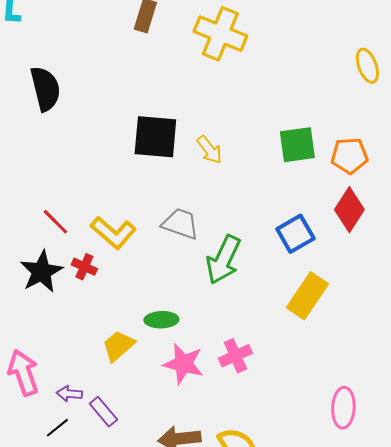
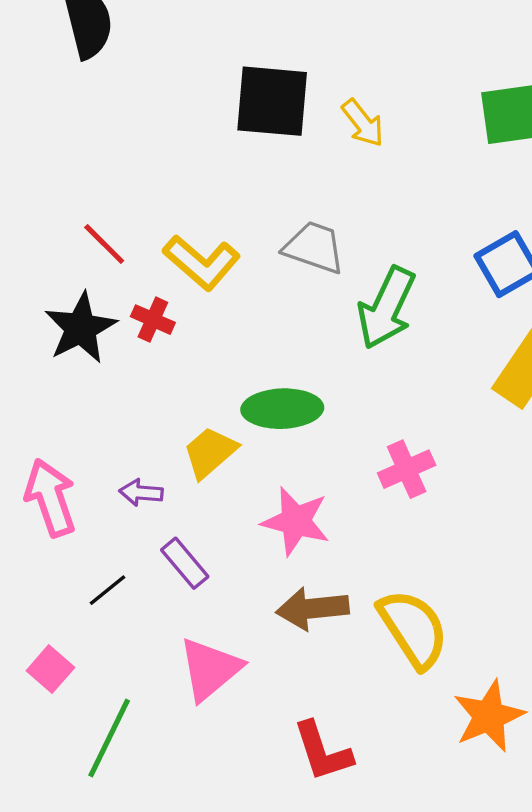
green ellipse: (161, 320) -> (282, 409), size x1.4
pink star: (183, 364) -> (296, 521), moved
purple arrow: (69, 394) -> (141, 493), moved

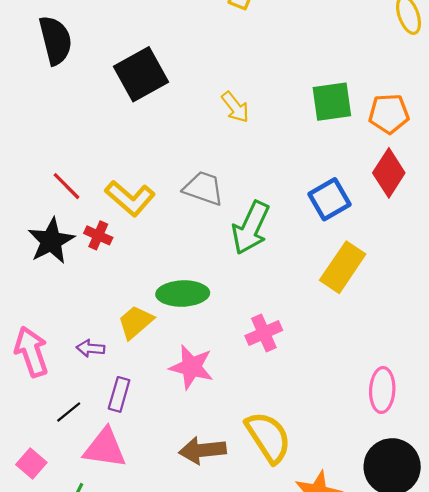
black square: (272, 101) -> (141, 74), moved, turned -34
purple rectangle: (185, 563) -> (119, 394), turned 56
brown arrow: (312, 609) -> (202, 450), moved
pink triangle: (210, 669) -> (105, 448), moved, turned 48

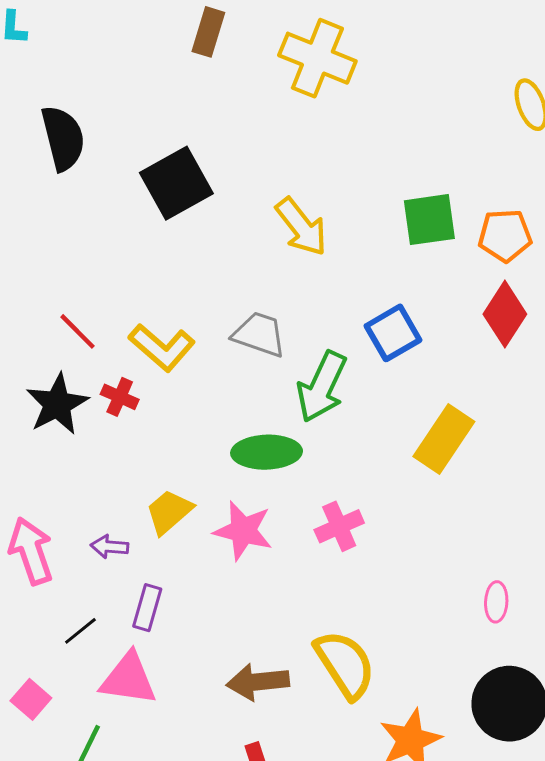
yellow arrow: (235, 107) -> (301, 227), size x1.4
blue square: (330, 199) -> (393, 333), moved
green ellipse: (183, 294) -> (267, 452), moved
pink star: (191, 367) -> (243, 531), moved
pink ellipse: (382, 390) -> (496, 602), size x0.7

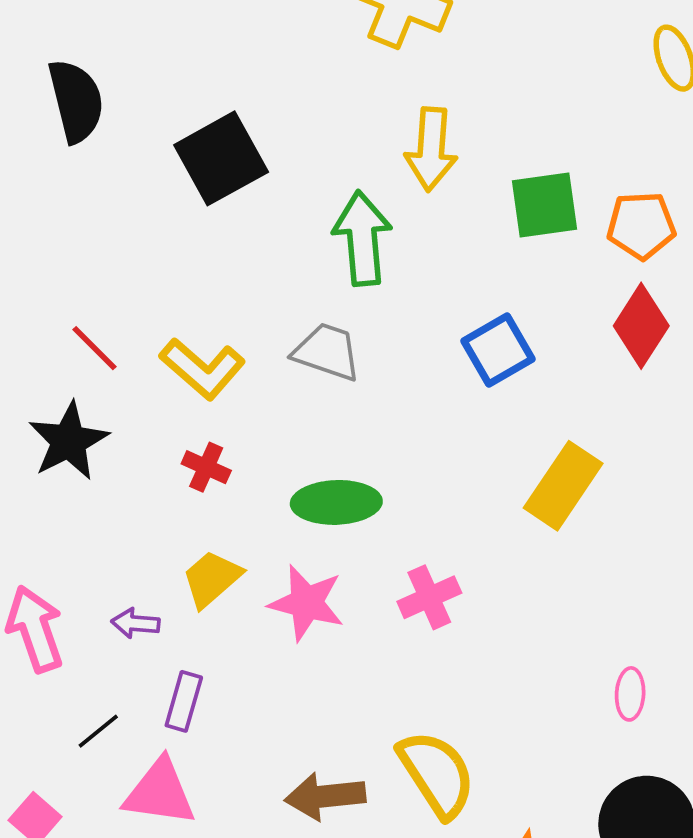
yellow arrow: (301, 227) -> (431, 149), moved, turned 42
green arrow: (322, 387) -> (362, 238), moved, turned 150
red cross: (120, 397) -> (206, 467), moved

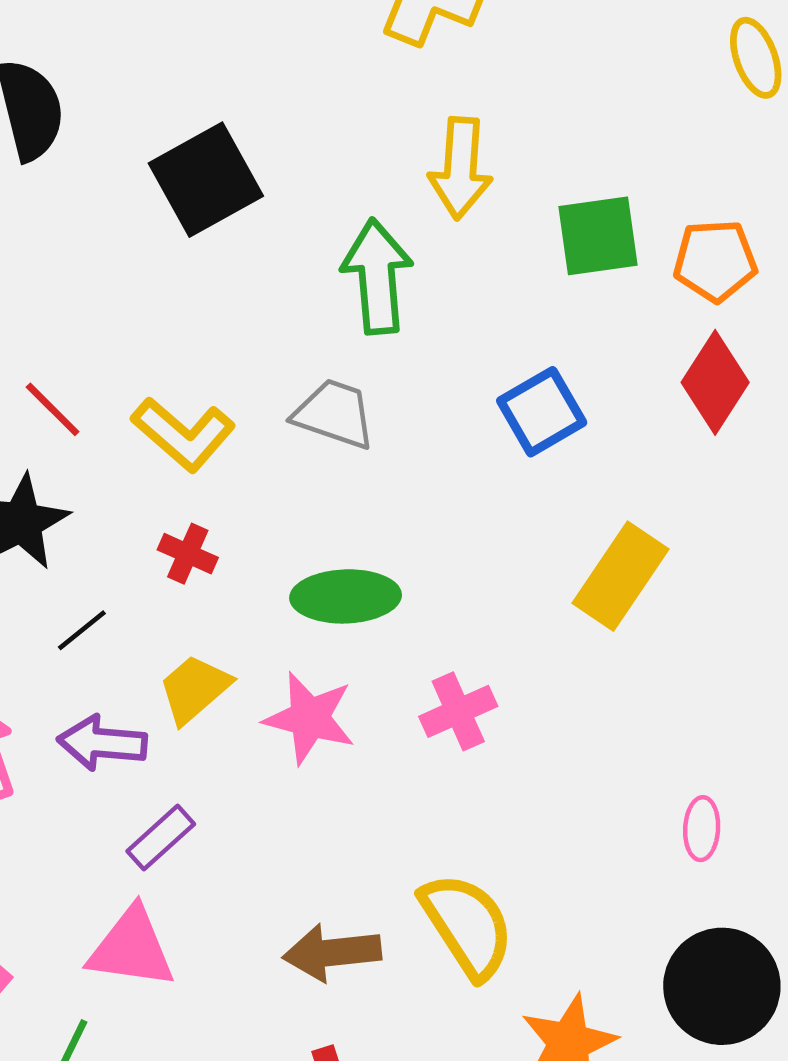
purple arrow: (135, 623) -> (102, 743), size x1.5
purple rectangle: (184, 701) -> (161, 838), turned 32
black line: (98, 731) -> (82, 630), moved

